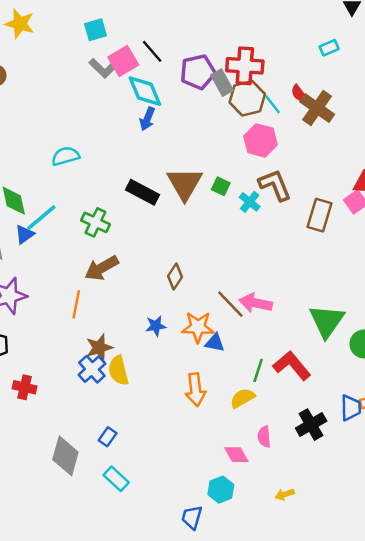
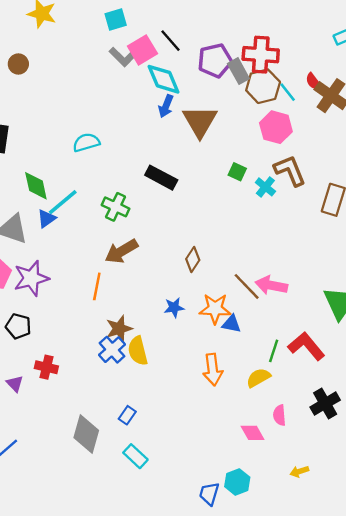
brown triangle: (185, 184) -> (200, 121), moved
cyan hexagon: (221, 490) -> (237, 482), moved

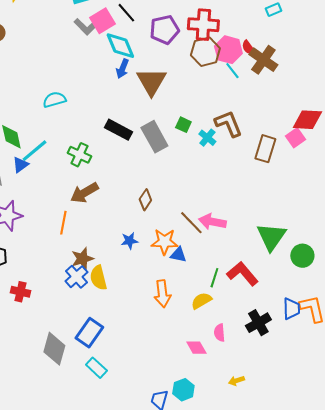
gray rectangle: (238, 71) -> (154, 137), moved, size x1.4
cyan line: (288, 92) -> (232, 71), moved
pink hexagon: (276, 127) -> (228, 50), moved
blue rectangle: (127, 415) -> (89, 333), size x1.8

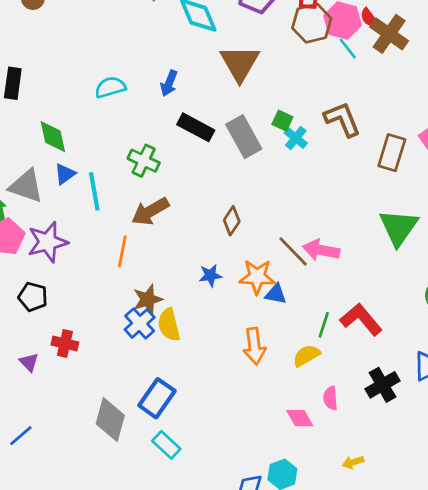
blue arrow: (122, 69) -> (169, 83), moved
cyan cross: (207, 138) -> (296, 138), moved
cyan line: (34, 151) -> (94, 191), moved, turned -60
green triangle: (271, 237) -> (398, 227), moved

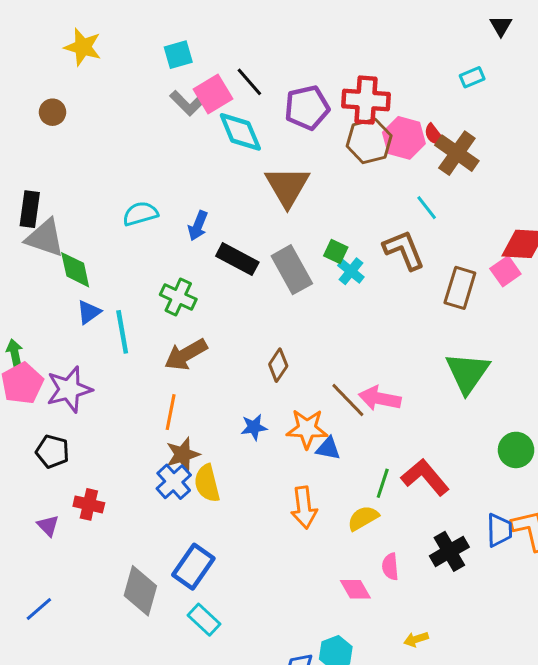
cyan line: (348, 49) -> (427, 208), moved
blue arrow: (169, 83) -> (198, 226), moved
gray triangle: (26, 186) -> (45, 238), moved
orange line: (122, 251) -> (171, 412), moved

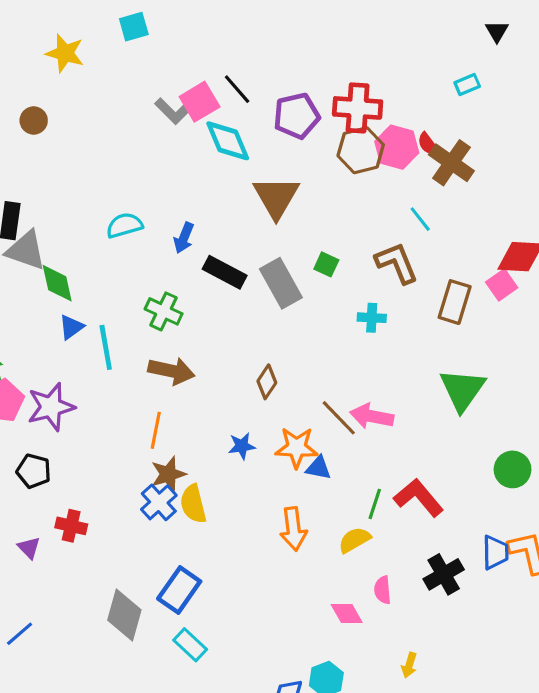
cyan square: (178, 55) -> (134, 27), moved
cyan cross: (351, 271) -> (372, 318), moved, turned -36
brown arrow: (186, 355) -> (171, 371), turned -138
yellow arrow: (416, 639) -> (409, 665), turned -55

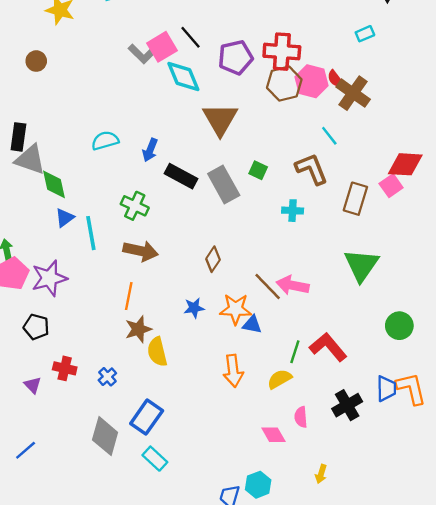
blue cross: (159, 502) -> (107, 377), moved, size x0.7

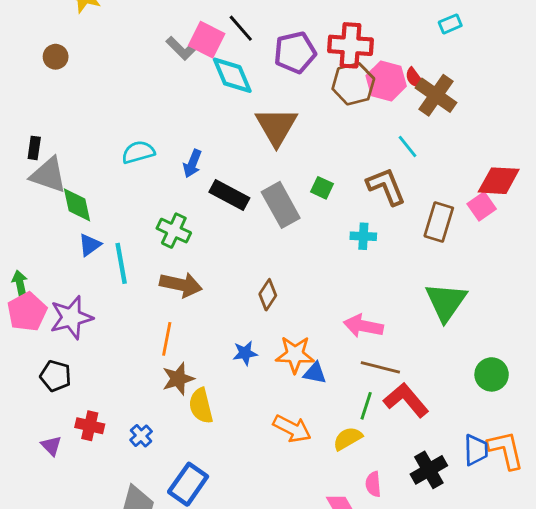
pink square: (162, 47) -> (207, 40), turned -32
black rectangle: (18, 137) -> (34, 148), size x0.7
brown line: (268, 287) -> (380, 367), moved, turned -32
orange arrow: (233, 371) -> (292, 429), turned -56

